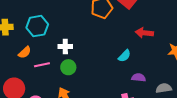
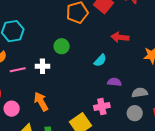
white cross: (65, 46) -> (42, 66), moved
green circle: (68, 67) -> (62, 46), moved

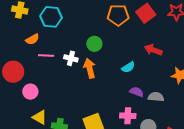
gray semicircle: (140, 93) -> (156, 97), moved
orange arrow: (41, 102) -> (90, 68), moved
pink cross: (102, 106) -> (128, 116), moved

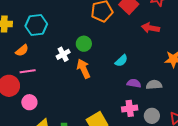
red arrow: (153, 50) -> (150, 28), moved
pink line: (46, 56) -> (28, 71), moved
white cross: (71, 58) -> (63, 54), moved, turned -32

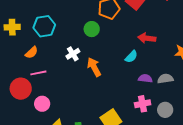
red arrow: (150, 28) -> (147, 38), moved
green circle: (84, 44) -> (92, 29), moved

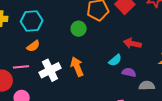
orange semicircle: (32, 52) -> (33, 46), moved
white cross: (73, 54) -> (50, 70), moved, size x1.5
purple semicircle: (145, 78) -> (129, 72), moved

